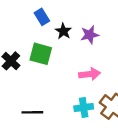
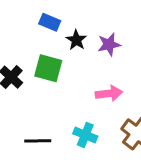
blue rectangle: (42, 17) -> (50, 22), turned -35
cyan cross: (84, 107) -> (85, 135), moved, turned 30

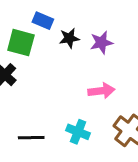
black star: (76, 40) -> (69, 38), turned 30
green square: (48, 68) -> (21, 43), moved

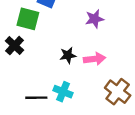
black star: (69, 38) -> (68, 55), moved
cyan cross: (78, 132) -> (63, 92), moved

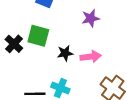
green square: (28, 19) -> (38, 36), moved

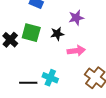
black star: (65, 53) -> (57, 34), moved

